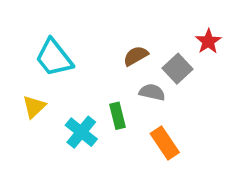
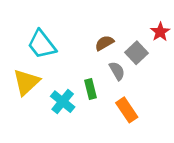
gray semicircle: (152, 92) -> (117, 71), turned 48
yellow triangle: (34, 107) -> (26, 82), size x1.5

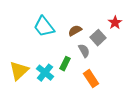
cyan trapezoid: (42, 44) -> (44, 27), moved
yellow triangle: (26, 82) -> (19, 71), moved
green rectangle: (90, 89) -> (65, 64), turned 40

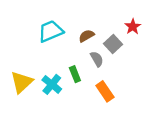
cyan trapezoid: (44, 27) -> (51, 31), turned 105
green rectangle: (65, 64) -> (75, 74), turned -48

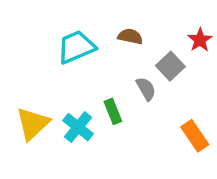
brown semicircle: (86, 36) -> (130, 36), moved, turned 42
orange rectangle: (105, 91) -> (195, 136), moved

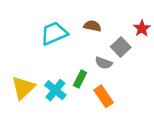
gray semicircle: (146, 89) -> (104, 63), turned 140
green rectangle: (113, 111) -> (80, 79), turned 49
orange rectangle: (195, 136) -> (104, 96), moved

